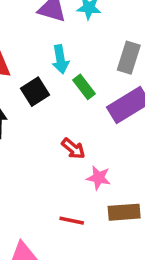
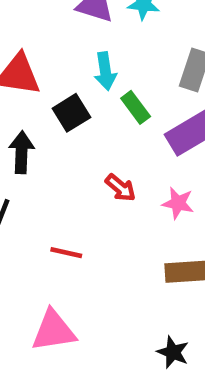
pink star: (99, 178) -> (178, 203), moved
red line: (72, 221) -> (66, 253), moved

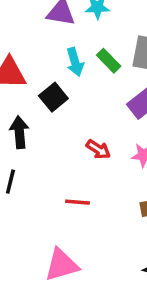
green rectangle: (136, 107) -> (109, 61), moved
red line: (66, 253) -> (77, 202), moved

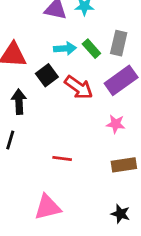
cyan arrow: (75, 62) -> (65, 48), turned -80
red arrow: (98, 149) -> (79, 87), moved, size x1.5

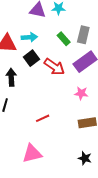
cyan arrow: (65, 48) -> (29, 37), moved
red line: (62, 159) -> (43, 118), turned -32

